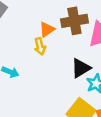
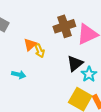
orange triangle: (47, 29) -> (30, 44), moved

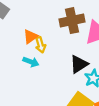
cyan arrow: (19, 75) -> (31, 62), moved

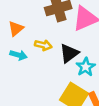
yellow arrow: (40, 45) -> (43, 45), moved, turned -56

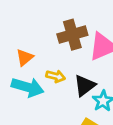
cyan arrow: (18, 55) -> (28, 87), size x1.6

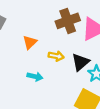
cyan arrow: (28, 87) -> (35, 77), moved, size x0.6

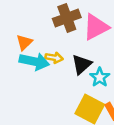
cyan arrow: (35, 77) -> (34, 61), moved, size x1.6

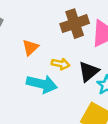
cyan arrow: (34, 61) -> (42, 84), moved

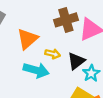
orange triangle: (30, 48) -> (28, 39), size x1.5

